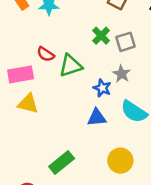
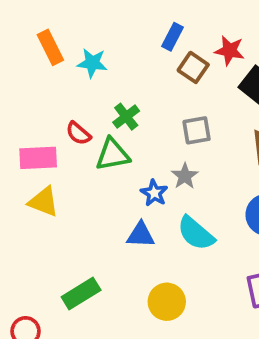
green cross: (101, 36) -> (126, 117), moved

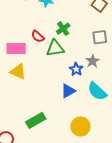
blue triangle: (141, 235) -> (68, 91), turned -35

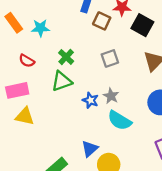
red semicircle: (38, 36) -> (27, 61), moved
gray star: (93, 61) -> (111, 96), moved
blue triangle: (68, 91) -> (90, 149), moved

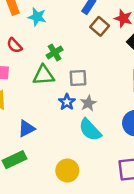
gray square: (110, 58) -> (78, 78), moved
blue triangle: (90, 149) -> (27, 129), moved

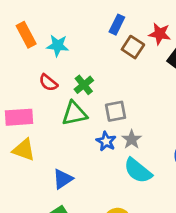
red semicircle: (14, 45) -> (48, 83), moved

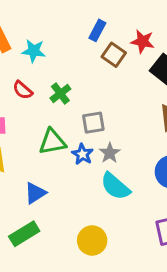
green triangle: (74, 113) -> (52, 142), moved

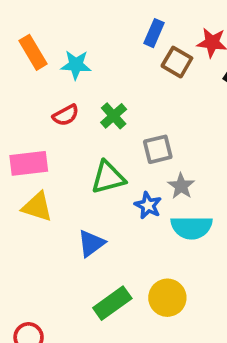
red semicircle: (23, 90) -> (66, 115), turned -65
blue star: (82, 154) -> (148, 205), moved
cyan semicircle: (115, 186) -> (191, 227), turned -36
green rectangle: (24, 234) -> (112, 303), moved

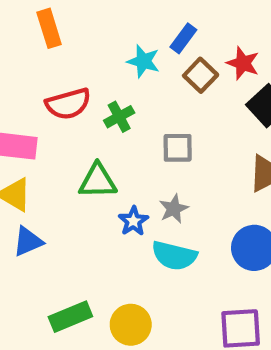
cyan star: (76, 65) -> (143, 61), moved
red semicircle: (66, 115) -> (68, 104), size x1.5
gray square: (158, 149) -> (178, 148), moved
blue triangle: (91, 243) -> (28, 241), moved

